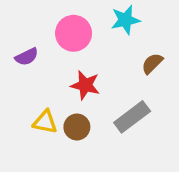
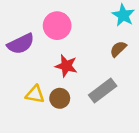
cyan star: (125, 20) -> (123, 15), moved, turned -30
purple semicircle: (27, 57) -> (21, 44), size x1.5

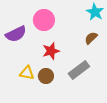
red star: (66, 66) -> (51, 51), turned -30

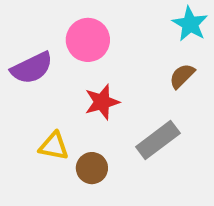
brown circle: (46, 76) -> (92, 168), moved

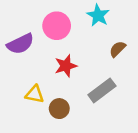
cyan star: (190, 24) -> (98, 15), moved

